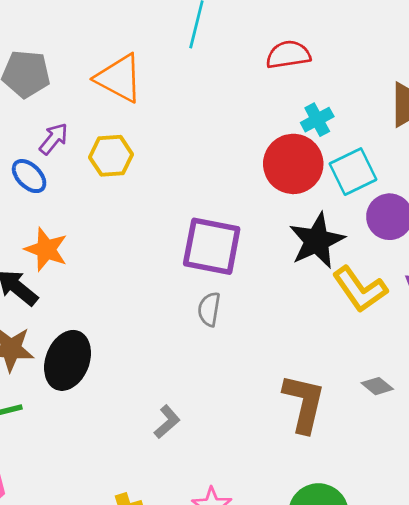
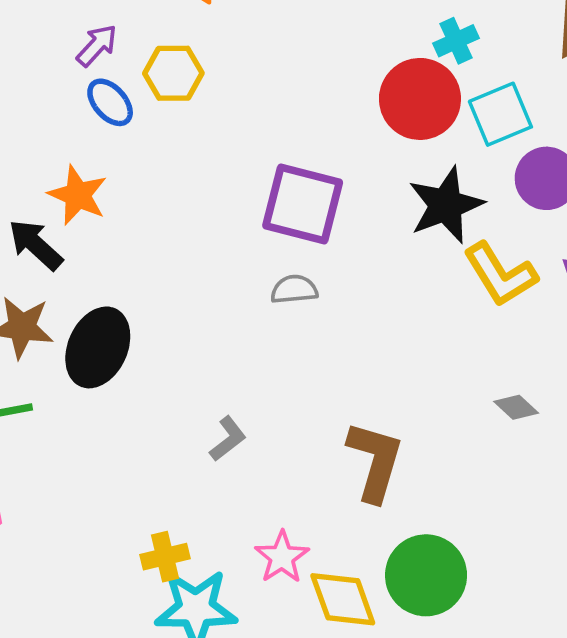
blue ellipse: (29, 176) -> (110, 102), moved
gray semicircle: (209, 309) -> (294, 289), turned 72
brown L-shape: (304, 403) -> (375, 461), moved

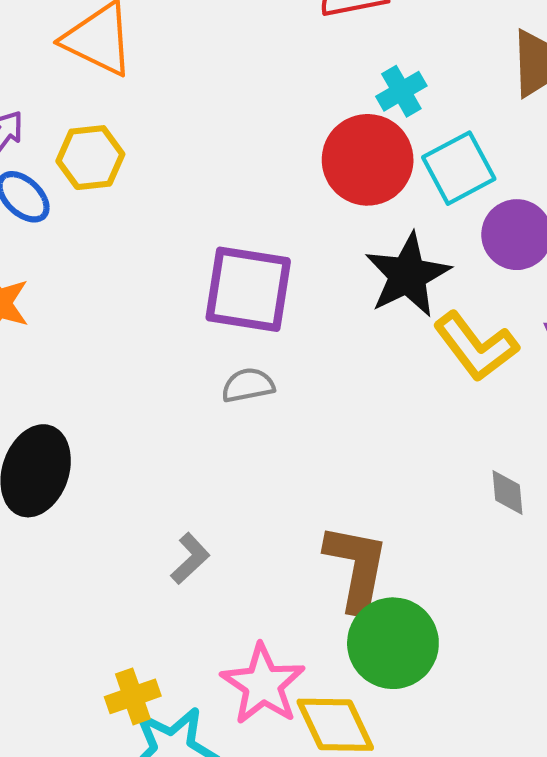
gray diamond: (516, 407) -> (508, 493), turned 48
pink star: (282, 557) -> (263, 684), size x1.4
green circle: (426, 575) -> (393, 643), moved

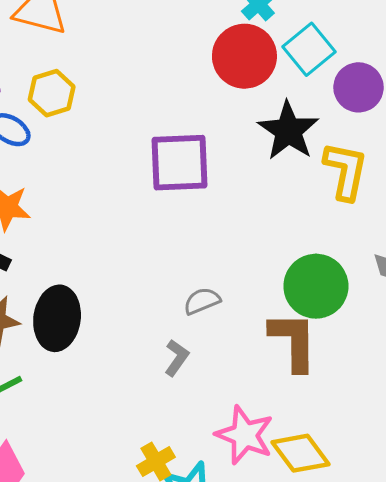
yellow L-shape: (476, 346) -> (346, 171), turned -120
gray semicircle: (248, 385) -> (202, 301), moved
green circle: (393, 643) -> (316, 286), moved

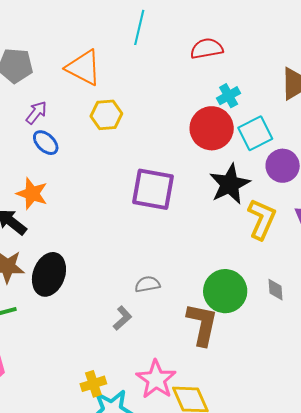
yellow hexagon: (52, 93) -> (106, 115), moved

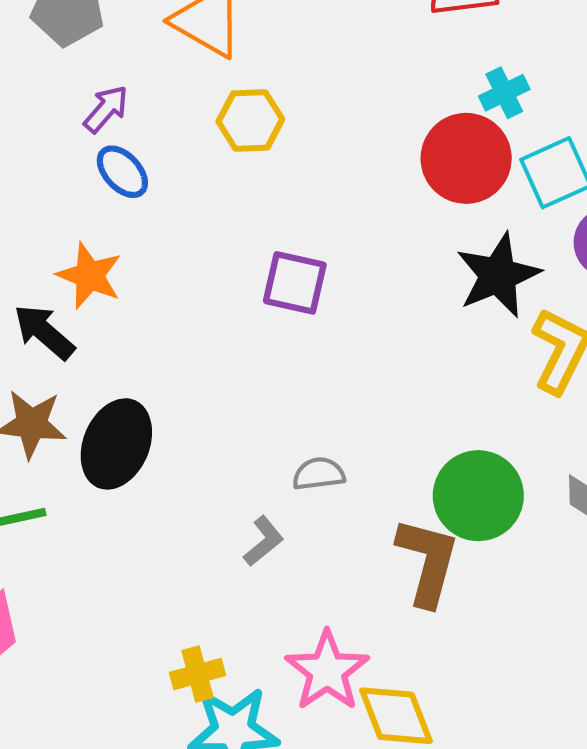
purple square: (153, 189) -> (295, 283), moved, size x0.7

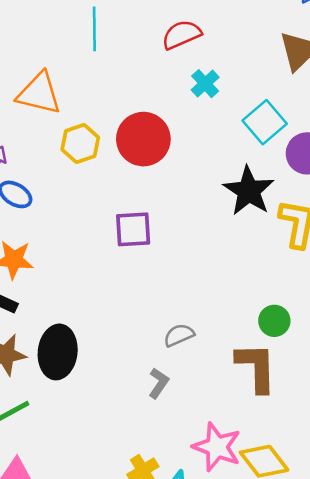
cyan cross: (504, 93) -> (205, 84), moved
red circle: (466, 158) -> (143, 139), moved
green circle: (478, 496) -> (274, 321), size x0.6

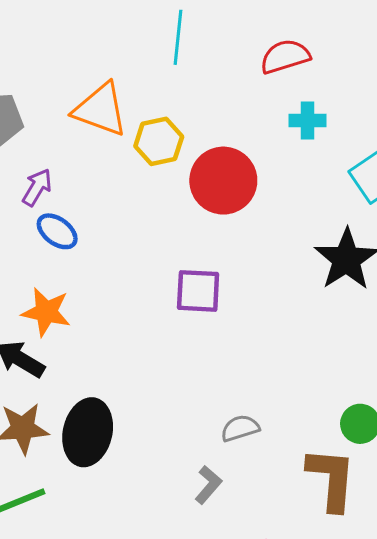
cyan cross: (205, 84) -> (307, 120), turned 36
yellow hexagon: (80, 143) -> (159, 141), moved

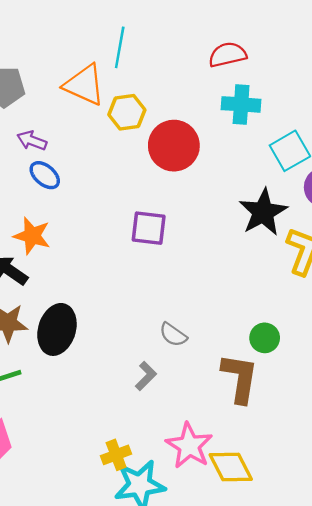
cyan line: (178, 37) -> (120, 47), moved
cyan cross: (307, 120) -> (241, 104), size x1.4
purple arrow: (37, 187) -> (32, 141), turned -104
gray semicircle: (240, 428) -> (173, 335), turned -132

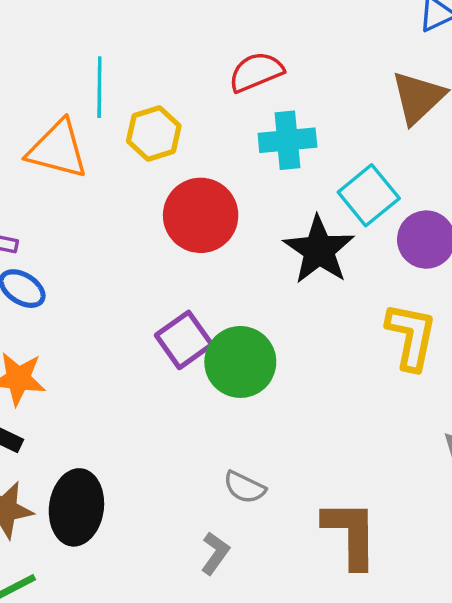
yellow hexagon: (127, 112) -> (154, 133), moved
black star: (263, 212) -> (319, 250), moved
purple square: (149, 228) -> (184, 340), turned -33
green circle: (265, 338) -> (240, 362), moved, size x1.6

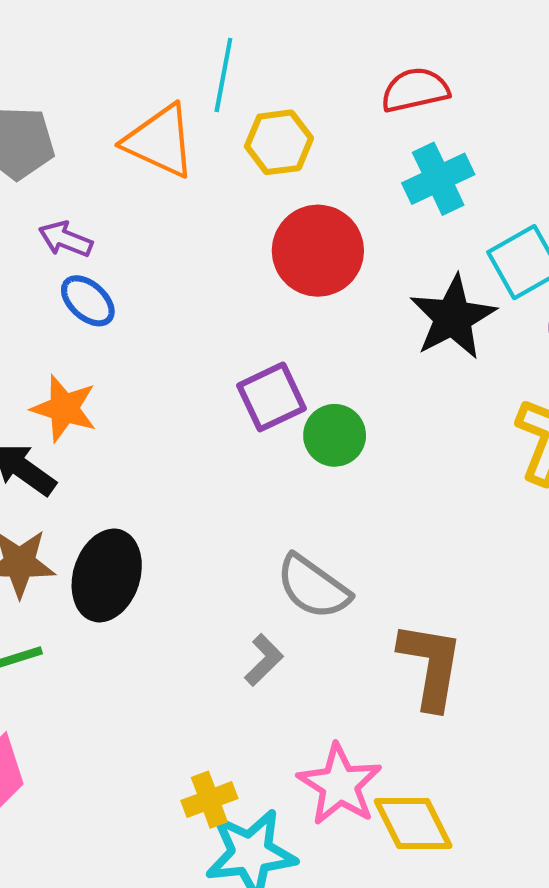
cyan cross: (287, 140) -> (438, 179), turned -30
green circle: (240, 362) -> (335, 435), size x0.7
gray semicircle: (245, 487) -> (313, 587), size x1.5

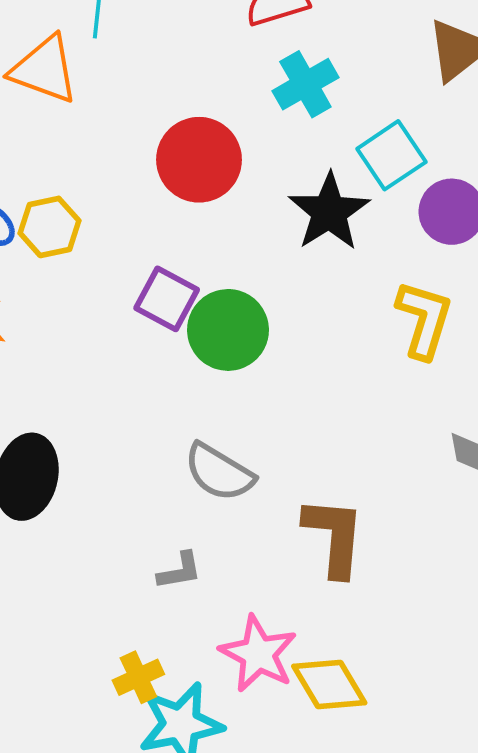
yellow hexagon: (279, 142) -> (50, 227), moved
purple square: (272, 397) -> (167, 299), turned -32
green circle: (335, 435) -> (228, 330), size x1.4
gray L-shape: (264, 660) -> (180, 571), moved, turned 39

